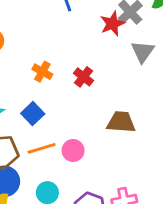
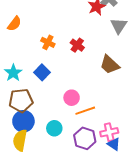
brown trapezoid: (121, 122) -> (110, 65), moved, turned -140
orange line: (42, 148) -> (85, 111), moved

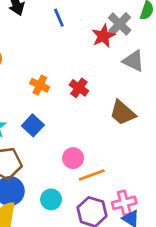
gray triangle: (119, 26) -> (133, 61), turned -36

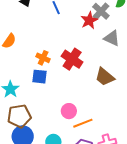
red cross: (79, 88) -> (72, 59), size x1.5
blue square: (33, 125) -> (40, 77), moved, turned -35

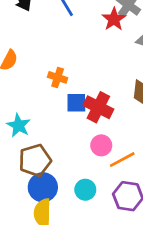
red cross: (72, 59) -> (98, 107), moved
blue square: (40, 77) -> (76, 103), moved

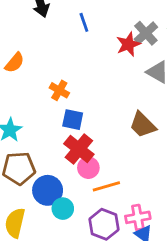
red cross: (98, 107) -> (79, 149), moved
blue circle: (43, 187) -> (48, 190), moved

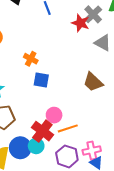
red star: (128, 44) -> (80, 23), turned -30
red cross: (79, 149) -> (42, 131), moved
blue circle: (48, 190) -> (20, 148), moved

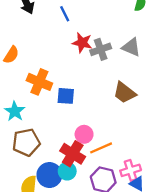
gray cross: (93, 14) -> (101, 49), moved, turned 30
red star: (80, 23) -> (82, 43), moved
orange cross: (31, 59) -> (39, 82), moved, size x1.5

